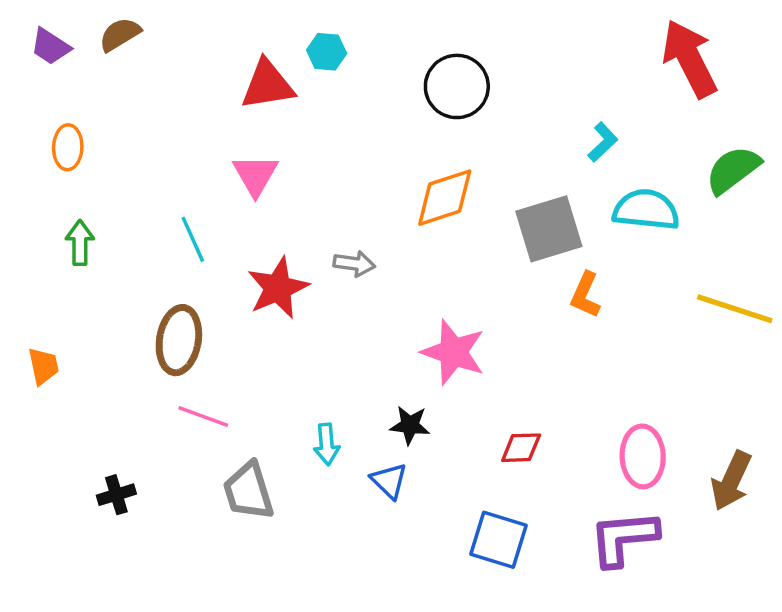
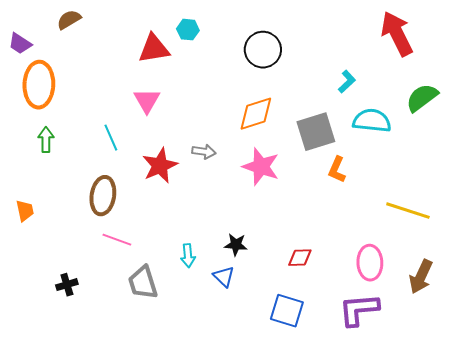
purple trapezoid: (50, 47) -> (20, 44), moved
orange ellipse: (68, 147) -> (39, 85), size x1.8
yellow line: (735, 309) -> (408, 211), moved
pink star: (453, 352) -> (261, 167), moved

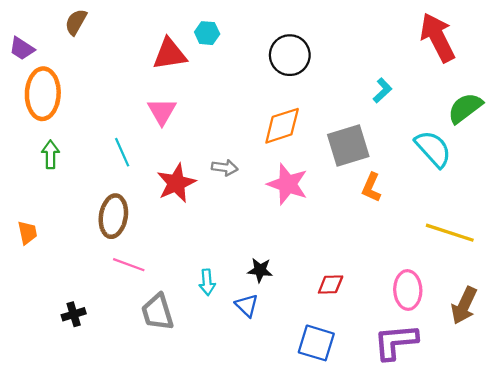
brown semicircle: (69, 20) -> (76, 22), turned -30
cyan semicircle: (372, 121) -> (433, 149), moved, turned 42

